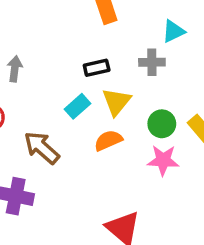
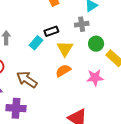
cyan rectangle: (78, 106) -> (36, 43), moved
green circle: (162, 124) -> (96, 44), moved

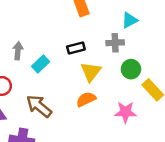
cyan rectangle: (36, 43) -> (41, 64), moved

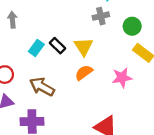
black rectangle: (76, 48) -> (58, 46), moved, turned 70
gray arrow: (18, 51) -> (12, 20), moved
green circle: (131, 69) -> (132, 26), moved

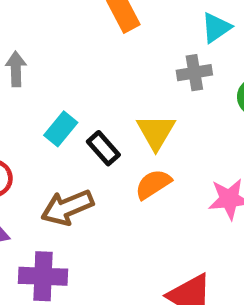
black rectangle: (58, 46) -> (103, 148), moved
brown arrow: (42, 87) -> (67, 207), turned -55

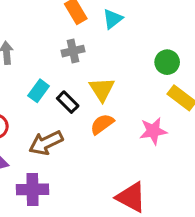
cyan triangle: (216, 28) -> (113, 19), moved
gray cross: (194, 73) -> (73, 51), moved

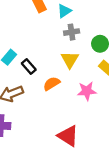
gray cross: (73, 51) -> (72, 32), moved
yellow triangle: (102, 89) -> (70, 60), moved

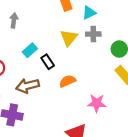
yellow triangle: (70, 60) -> (69, 38), moved
pink star: (87, 91) -> (97, 103), moved

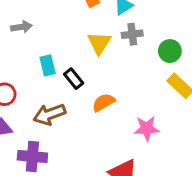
gray arrow: (14, 21) -> (21, 27), turned 80
cyan rectangle: (30, 50) -> (48, 65), turned -56

